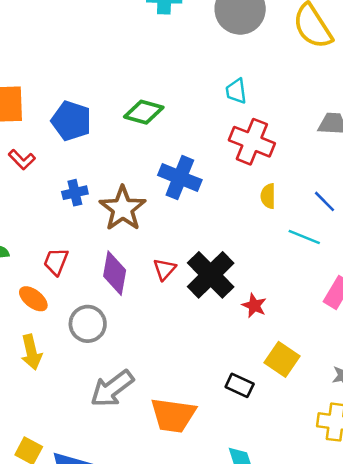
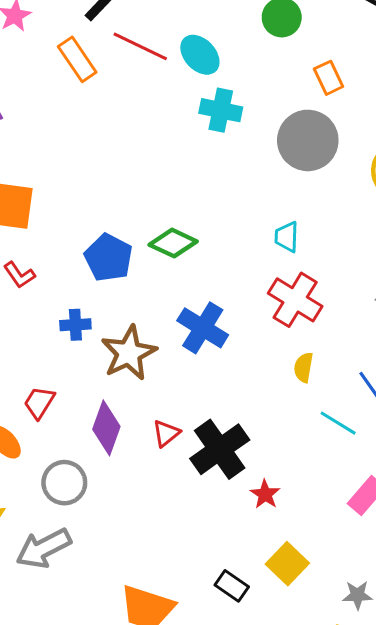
blue pentagon: (71, 121) -> (108, 258), moved
gray arrow: (112, 389) -> (44, 548), moved

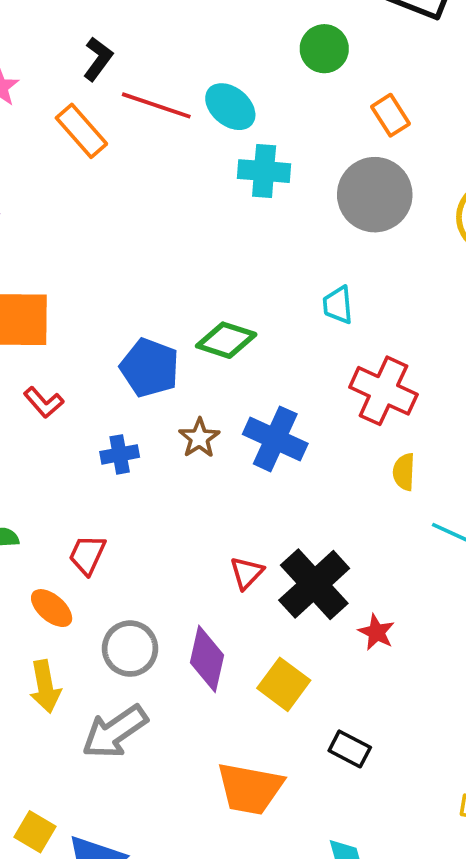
cyan trapezoid: (287, 237) -> (338, 305), moved
brown star: (129, 353) -> (199, 438), moved, size x0.6
purple diamond: (106, 428) -> (207, 659), moved
yellow square: (287, 564) -> (284, 684), moved

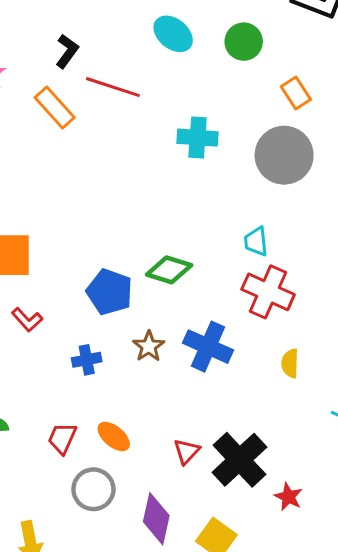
cyan ellipse: (230, 107) -> (173, 34), moved
red cross: (383, 391) -> (268, 292), moved
yellow semicircle: (404, 472) -> (290, 363), moved
orange ellipse: (52, 608) -> (114, 436), moved
gray circle: (130, 649) -> (93, 489), moved

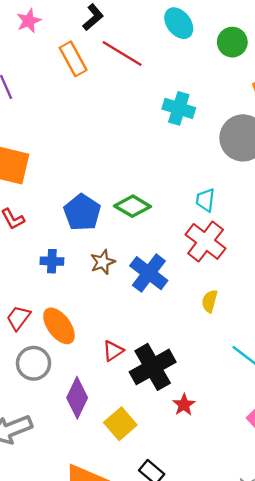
orange ellipse: (114, 436) -> (59, 326), size x1.4

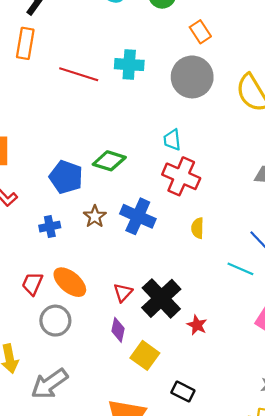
red line: (122, 54) -> (79, 74), moved
orange rectangle: (73, 59) -> (25, 43), turned 52
purple diamond: (77, 398) -> (118, 330), moved, size x0.7

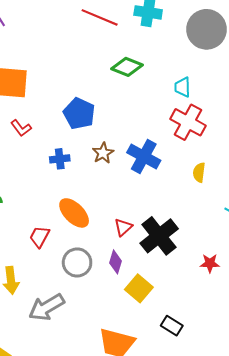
green diamond: (109, 161) -> (127, 67), moved
red trapezoid: (32, 284) -> (40, 237), moved
gray circle: (55, 321) -> (77, 262), moved
red star: (197, 325) -> (210, 263), moved, turned -30

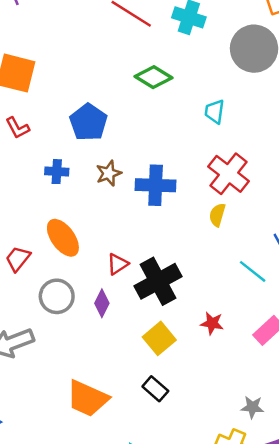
red cross: (188, 122) -> (229, 174), moved
blue cross: (144, 156) -> (156, 185), turned -36
yellow square: (139, 288) -> (159, 338), moved

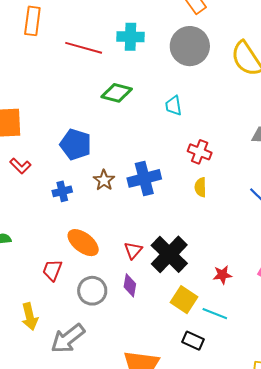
red cross: (229, 174) -> (200, 152), size x0.7
cyan line: (253, 271) -> (215, 314), moved

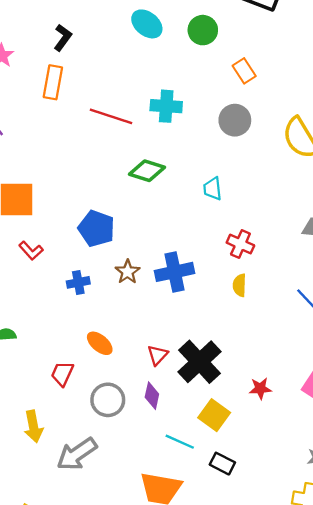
gray circle: (190, 46) -> (235, 120), size x0.7
orange ellipse: (83, 243) -> (100, 343), size x0.7
cyan line: (215, 314) -> (180, 442), moved

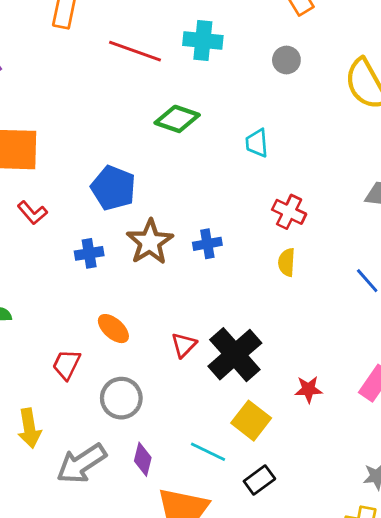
gray circle: (235, 120) -> (286, 60), size x0.7
brown star: (128, 272) -> (150, 242), size x1.5
blue cross: (175, 272) -> (207, 244), size x0.6
purple diamond: (152, 396) -> (143, 459), moved
black rectangle: (222, 464) -> (259, 480), turned -65

